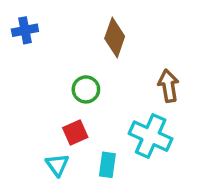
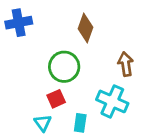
blue cross: (25, 30) -> (19, 23), size x1.4
green circle: (86, 89) -> (64, 67), size x1.5

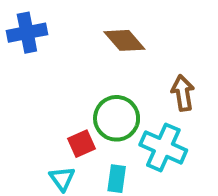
brown diamond: (86, 28) -> (124, 40), turned -60
green circle: (64, 67) -> (117, 118), moved

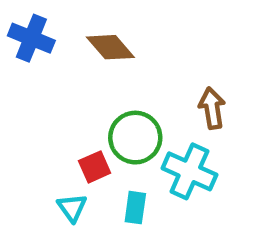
blue cross: (27, 33) -> (31, 38), turned 33
brown diamond: (124, 40) -> (110, 47), moved

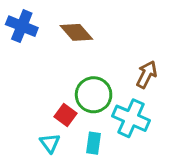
brown arrow: (212, 108) -> (147, 74), turned 36
red square: (95, 167) -> (65, 115), turned -30

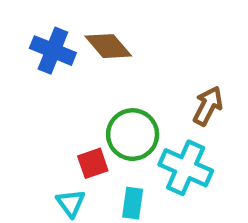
blue cross: (22, 26) -> (53, 51), moved
red square: (65, 115) -> (93, 163), turned 35

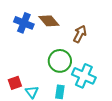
brown arrow: (208, 106) -> (80, 34), moved
red square: (93, 163) -> (15, 83), moved

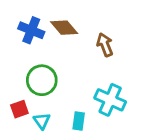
brown arrow: (80, 34) -> (105, 45), turned -48
green circle: (60, 61) -> (42, 80), moved

